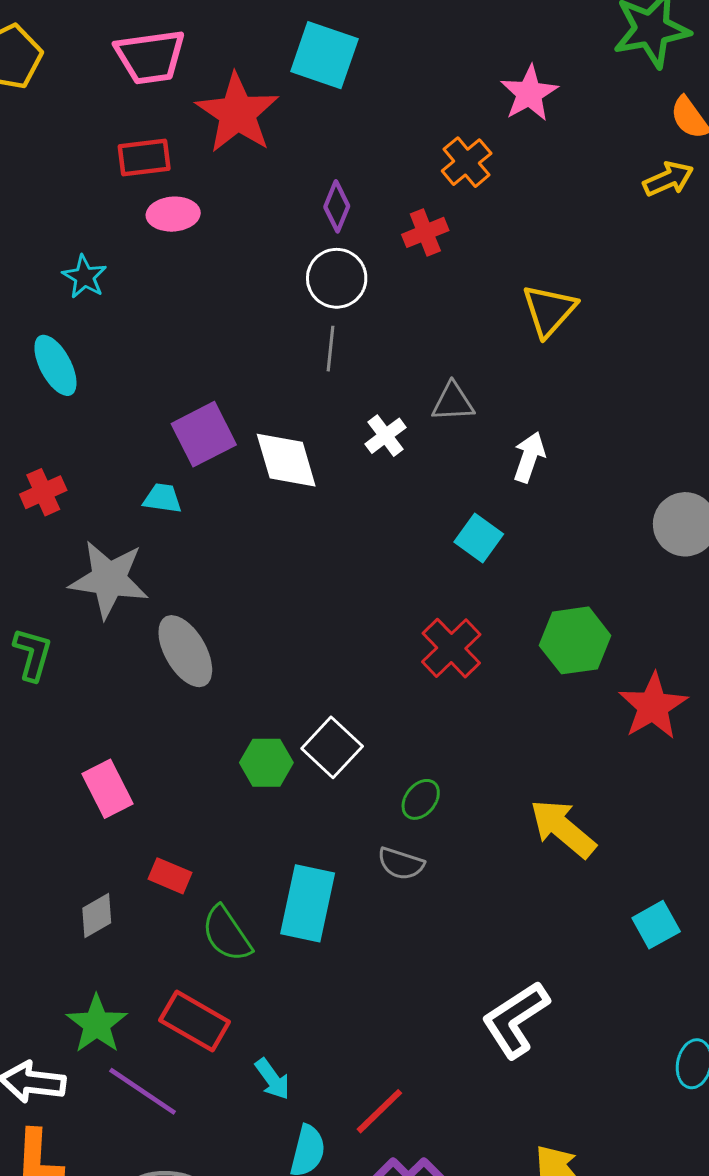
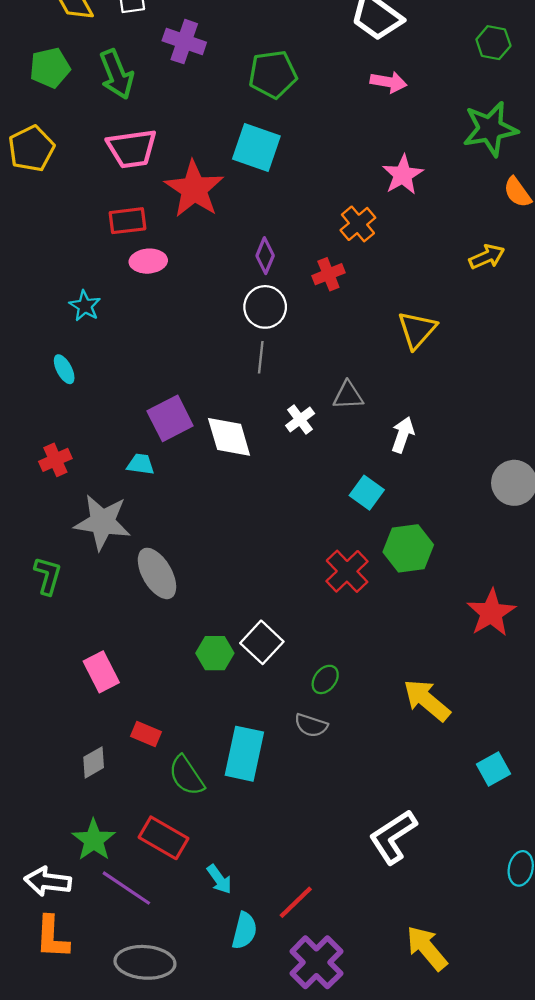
yellow arrow: (668, 179) -> (487, 257), moved
cyan ellipse: (55, 365) -> (64, 369), size x0.7
green hexagon: (575, 640) -> (408, 548), moved

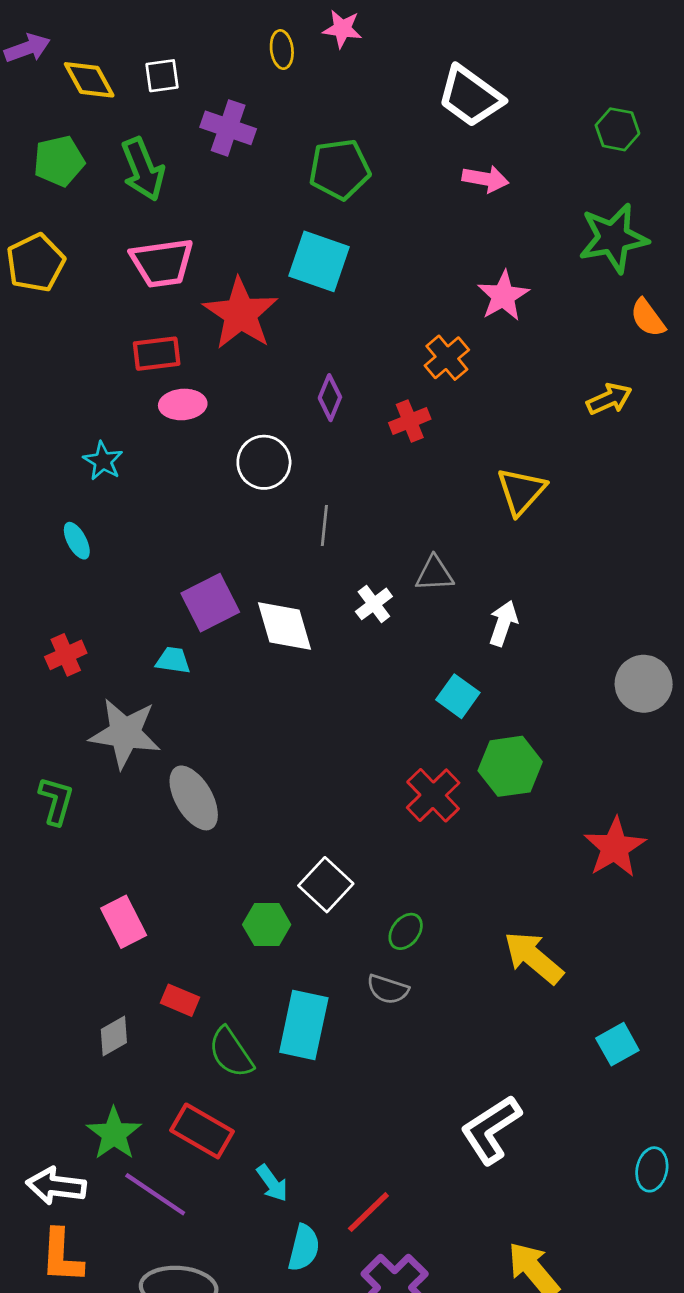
white circle: (265, 307) -> (264, 462), moved
green hexagon: (215, 653) -> (267, 925), moved

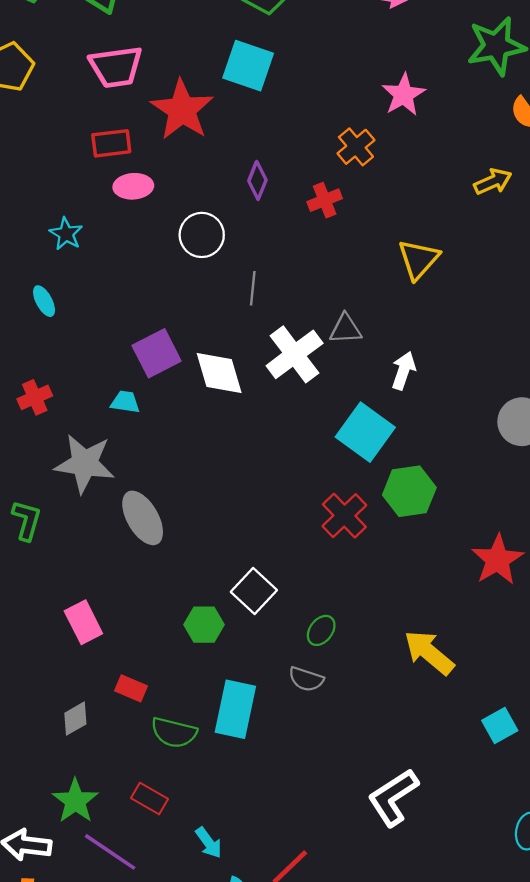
white cross: (374, 604) -> (295, 354), size x1.8
cyan square: (458, 696) -> (365, 432), size x1.6
green semicircle: (231, 1052) -> (174, 732), turned -42
red rectangle: (202, 1131) -> (150, 799), size x0.7

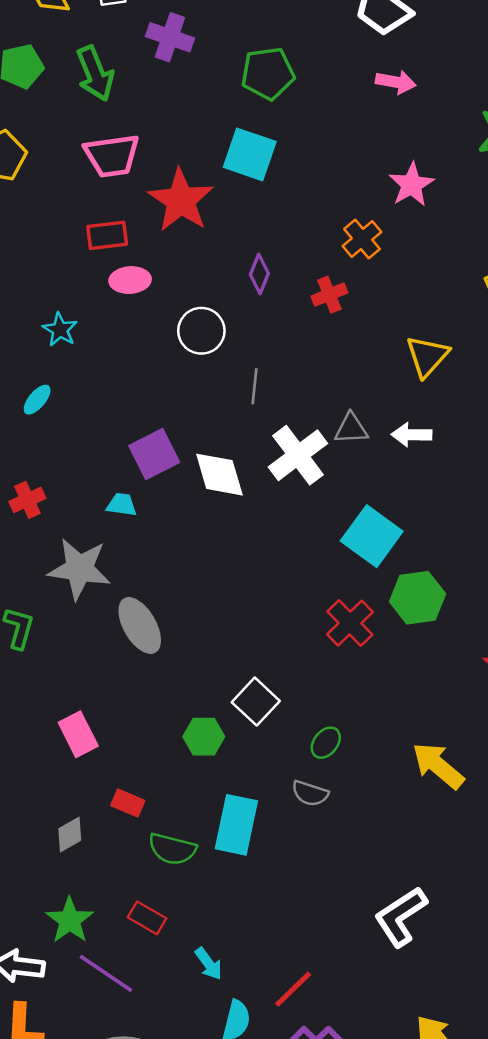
cyan ellipse: (44, 301) -> (37, 400), turned 68
white arrow: (404, 371) -> (412, 435), moved, turned -108

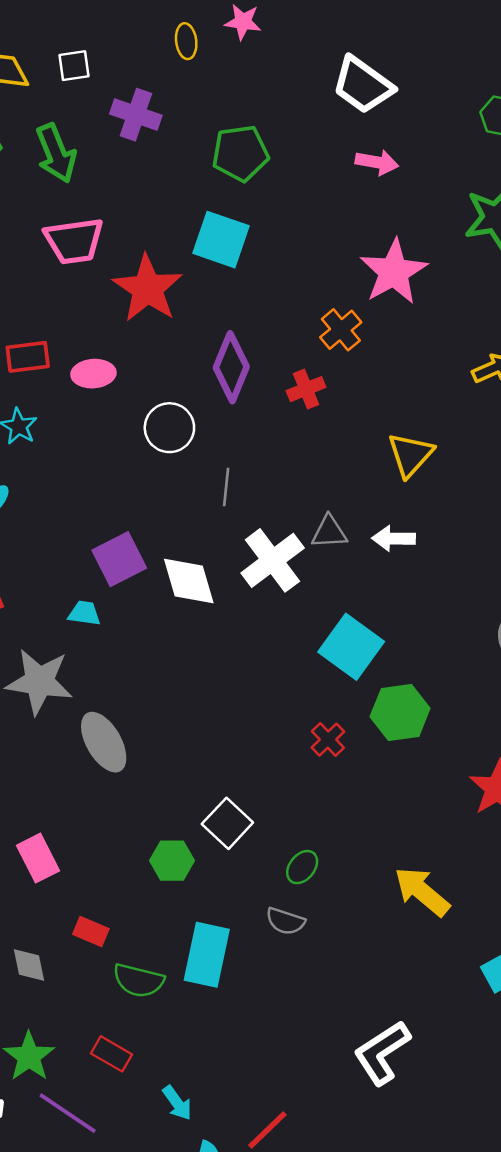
pink star: (412, 185) -> (394, 272), size x1.4
red rectangle: (107, 235) -> (28, 357), moved
purple diamond: (259, 274) -> (231, 367), size x1.6
red cross: (350, 623) -> (328, 740), size x0.7
gray diamond: (70, 834) -> (29, 965), turned -72

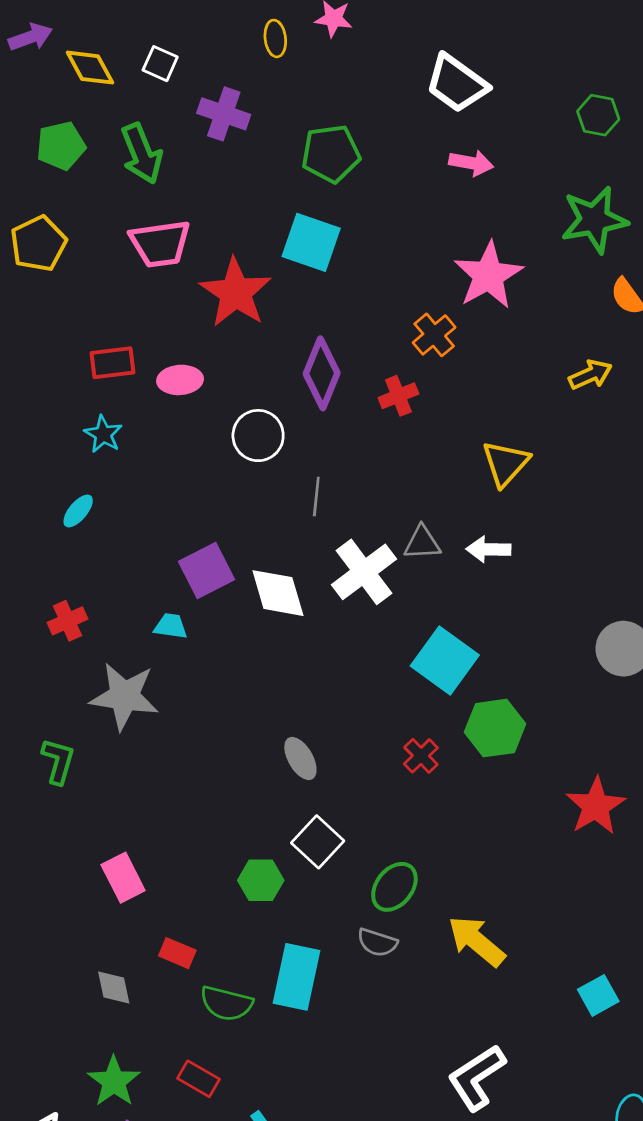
white square: (74, 66) -> (160, 64), turned 32
gray ellipse: (104, 742) -> (300, 758), moved, size x0.7
green ellipse: (302, 867) -> (394, 887), size x1.4
yellow arrow: (422, 892) -> (476, 941), moved

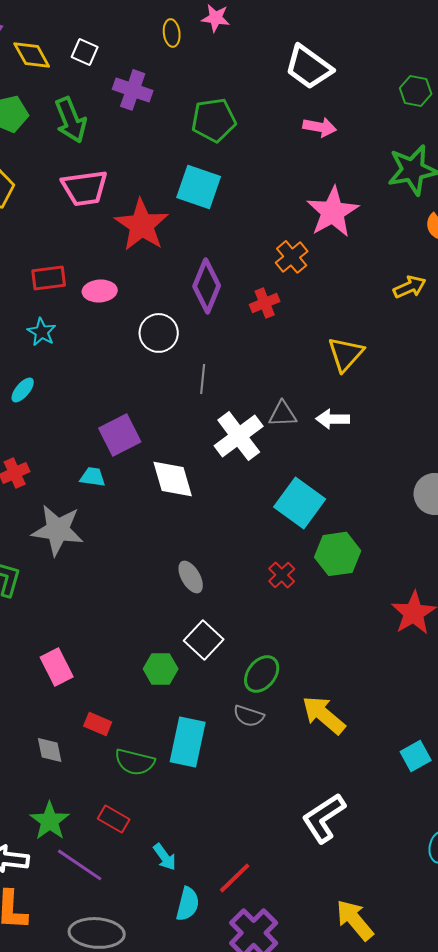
white diamond: (278, 593) -> (173, 479), moved

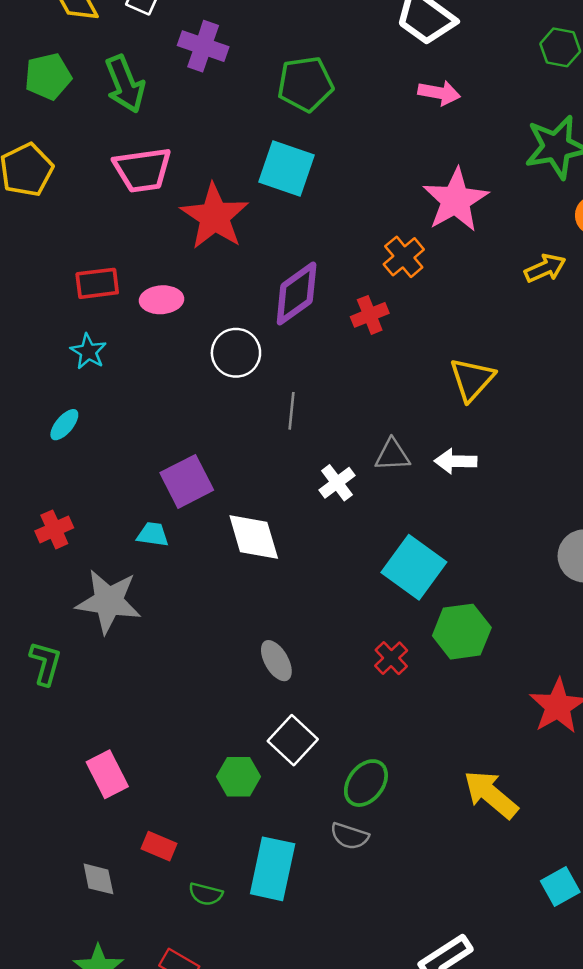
purple diamond: (207, 286) -> (297, 293), turned 32
yellow arrow: (410, 287) -> (545, 268), moved
white cross: (239, 436) -> (337, 483), size x0.6
yellow arrow: (324, 715) -> (491, 794), moved
green semicircle: (135, 762) -> (206, 894), size x0.7

